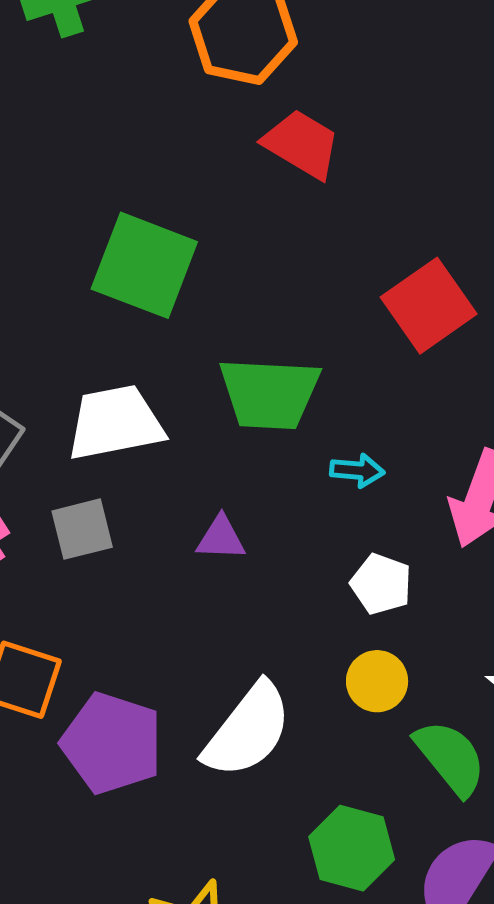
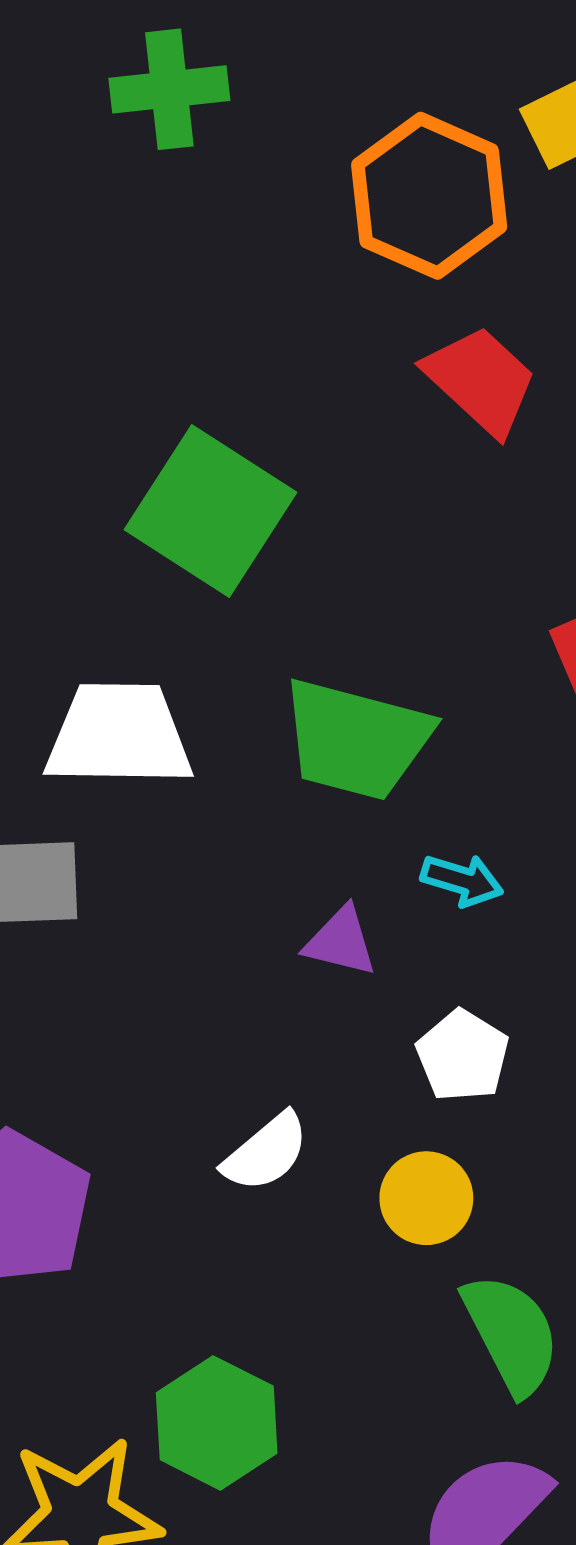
purple triangle: (221, 538) -> (341, 941), moved
white semicircle: (248, 730) -> (266, 1152), moved, size x0.6
green hexagon: (352, 848) -> (217, 1423), moved

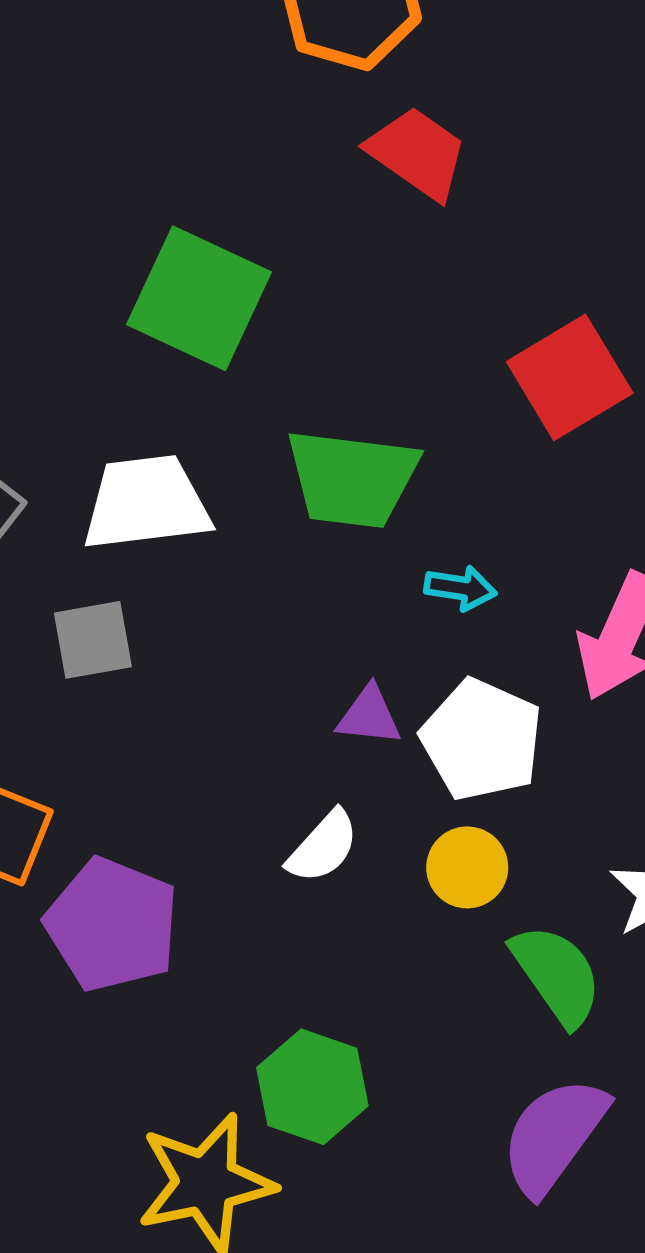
purple triangle: (341, 941) -> (369, 716), moved
white pentagon: (463, 1056) -> (482, 740), size x1.5

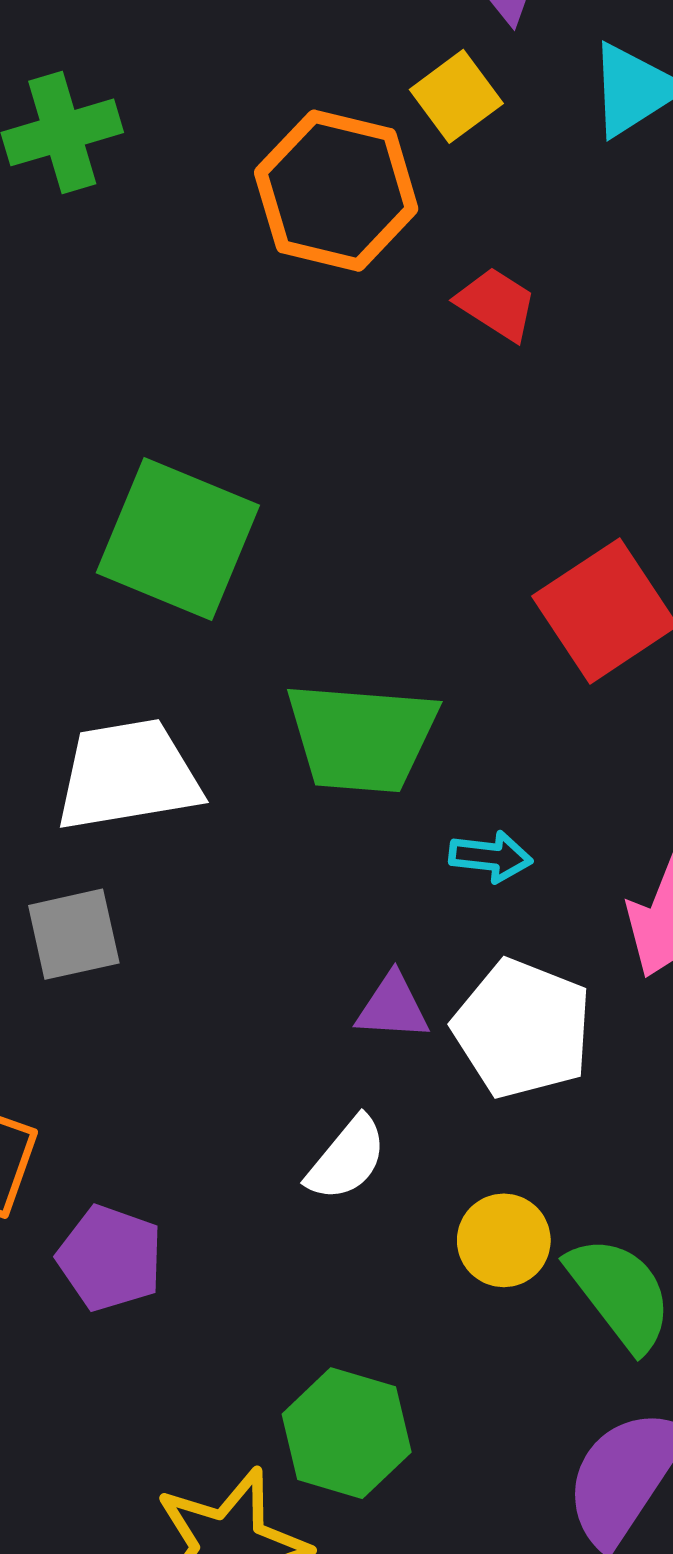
red trapezoid: (417, 153) -> (496, 304), moved, size x0.7
yellow circle: (467, 867) -> (504, 1240), moved
purple pentagon: (112, 925) -> (110, 1258), size x0.7

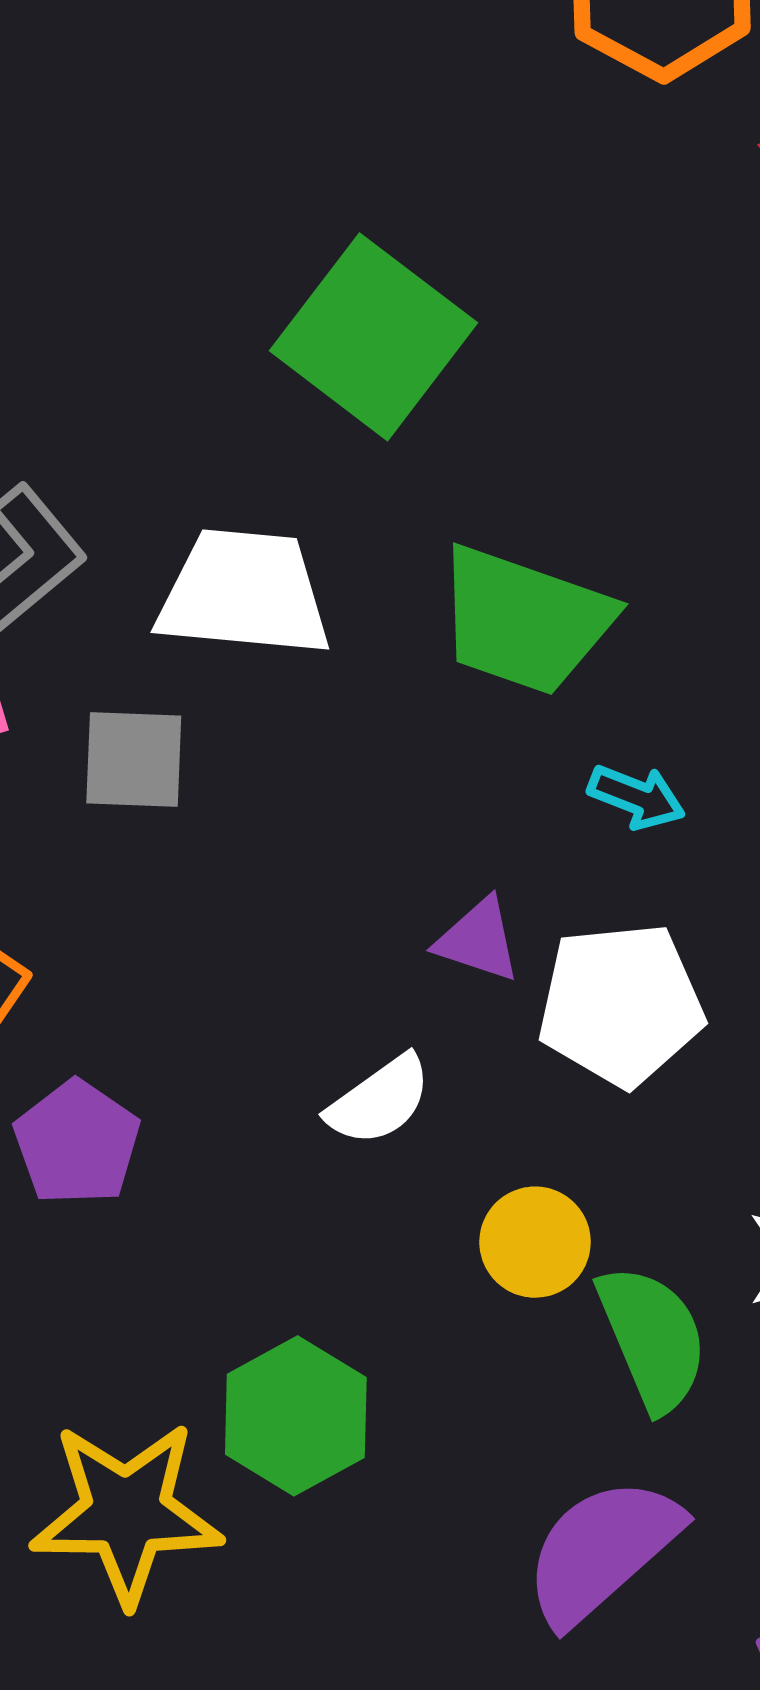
white pentagon: (522, 1029) -> (621, 1004), turned 30

